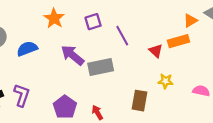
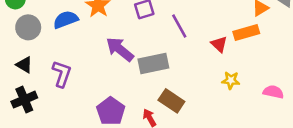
blue semicircle: (27, 49) -> (66, 20), moved
purple L-shape: (22, 95) -> (62, 74), moved
brown rectangle: (140, 101) -> (171, 101), moved, turned -66

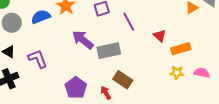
orange rectangle: (246, 33) -> (181, 49), moved
purple L-shape: (62, 74) -> (38, 59), turned -40
yellow star: (231, 80) -> (177, 73), moved

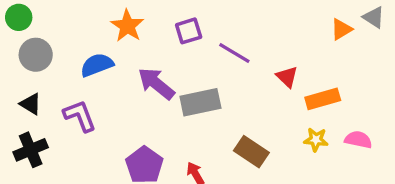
blue semicircle: (41, 17) -> (97, 65), moved
purple line: (129, 22) -> (234, 53), turned -30
brown rectangle: (123, 80) -> (251, 152), moved

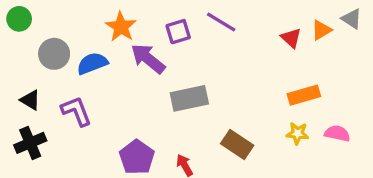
purple line: (234, 53) -> (221, 22), moved
gray circle: (36, 55) -> (54, 54), moved
red triangle: (287, 77) -> (291, 38), moved
purple arrow: (156, 84) -> (148, 59), moved

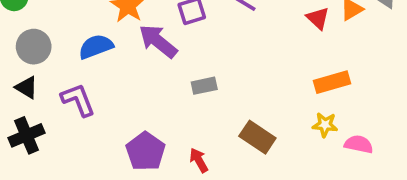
gray circle: (54, 54) -> (34, 47), moved
gray rectangle: (189, 98) -> (204, 86), size x0.6
pink semicircle: (337, 133) -> (359, 144), moved

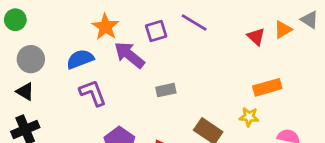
purple L-shape: (78, 100) -> (93, 93), moved
yellow star: (325, 125) -> (249, 117), moved

